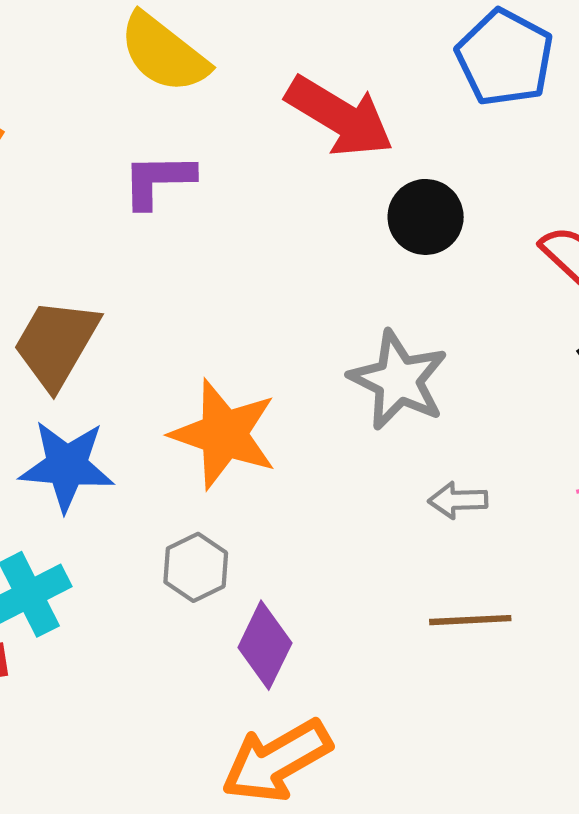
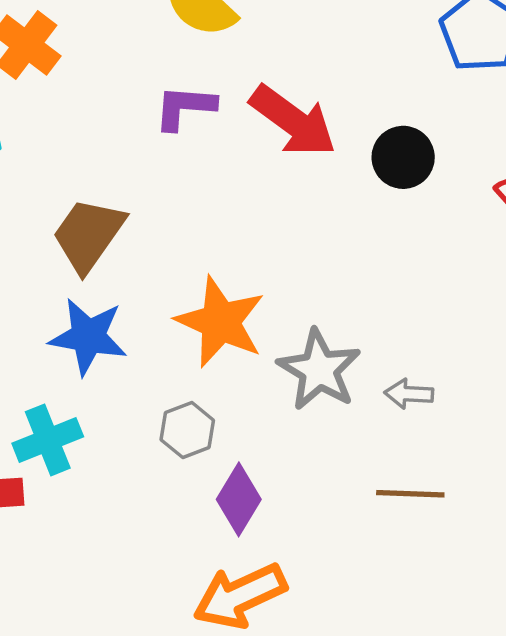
red arrow: (340, 116) -> (293, 121), moved
gray star: (398, 380) -> (319, 370), moved

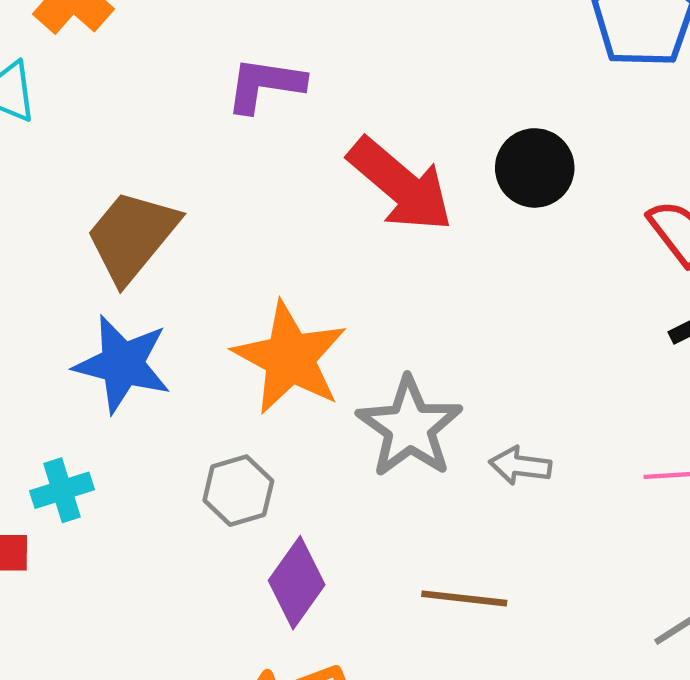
red arrow: (293, 121) -> (400, 185), moved
cyan cross: (48, 440) -> (62, 490), size x0.7
brown line: (410, 494) -> (464, 598), moved

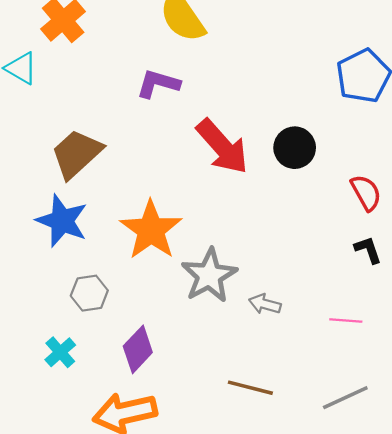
cyan cross: (62, 490) -> (60, 352), moved, turned -32
gray hexagon: (238, 491) -> (89, 293), moved
brown line: (464, 598) -> (250, 388), moved

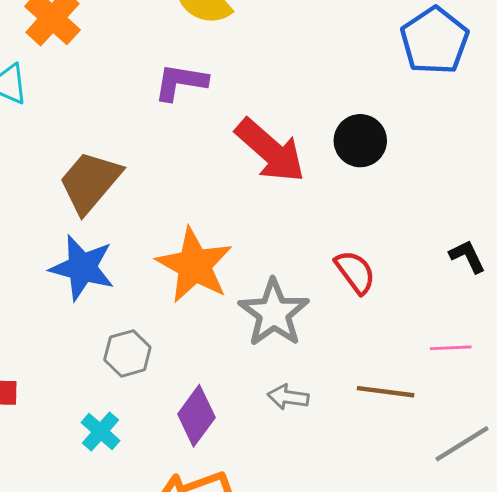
red semicircle: (366, 193) -> (355, 272), moved
gray arrow: (265, 304) -> (288, 397), moved
brown line: (250, 388) -> (386, 392), moved

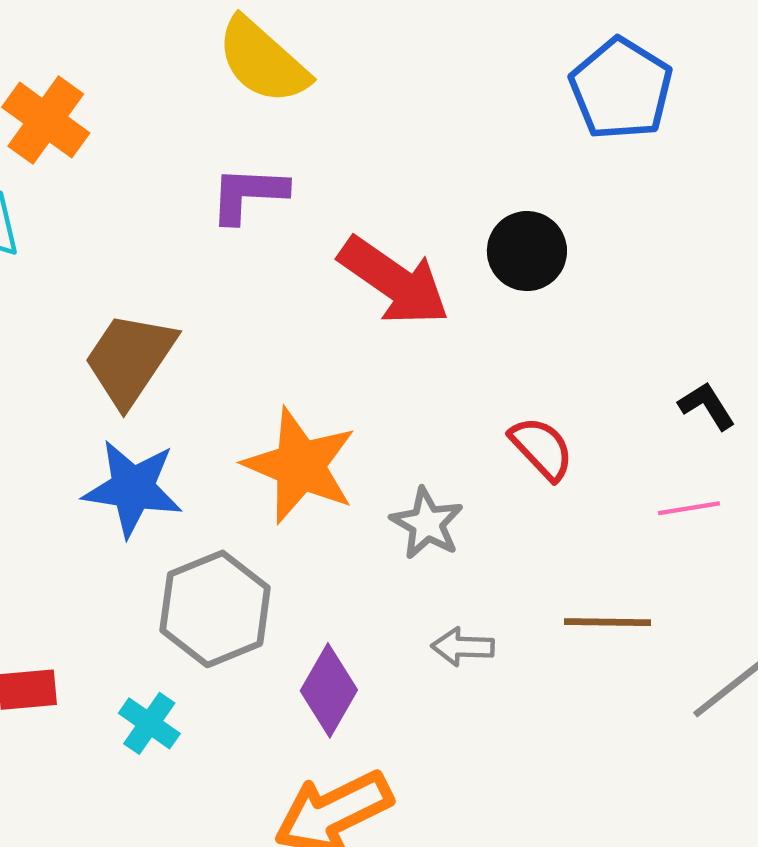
gray star: (274, 313) -> (427, 523), size x0.7
pink line: (451, 348) -> (689, 508), moved
gray hexagon: (127, 353) -> (215, 609), size x1.6
cyan cross: (100, 432) -> (149, 723), moved

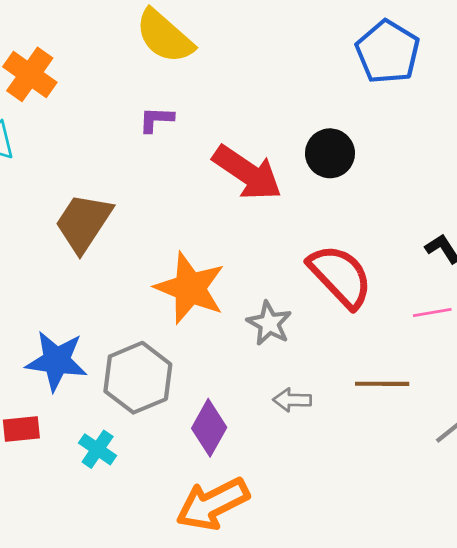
purple L-shape: (248, 194) -> (156, 119), size x0.7
red semicircle: (542, 448) -> (340, 276), size x1.6
blue star: (133, 488) -> (56, 361), moved

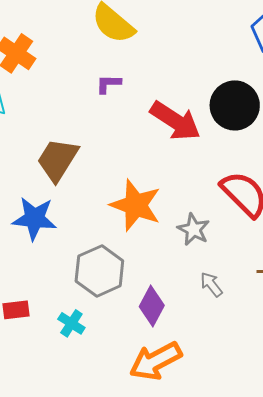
black circle: (330, 153) -> (235, 105), size x1.4
blue star: (56, 361) -> (34, 218), moved
gray arrow: (292, 400) -> (211, 284), turned 52

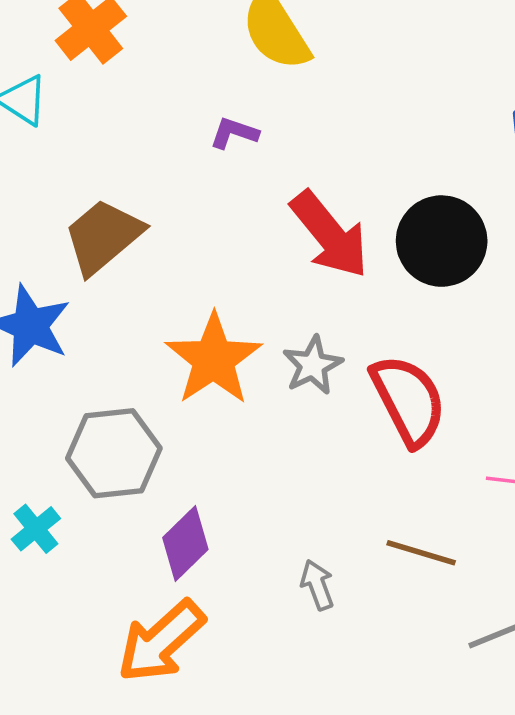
gray star: (194, 229) -> (313, 365), moved
gray arrow: (211, 284) -> (317, 585), moved
orange arrow: (155, 361) -> (161, 641), turned -32

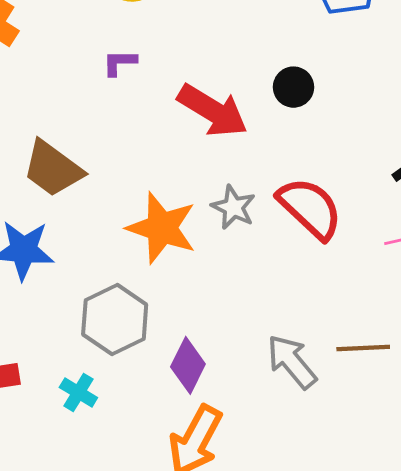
brown trapezoid: (103, 236) -> (53, 169), turned -84
black circle: (442, 241) -> (294, 87), size x0.6
brown line: (421, 553) -> (363, 348), moved
gray arrow: (317, 585) -> (292, 362), size x1.6

